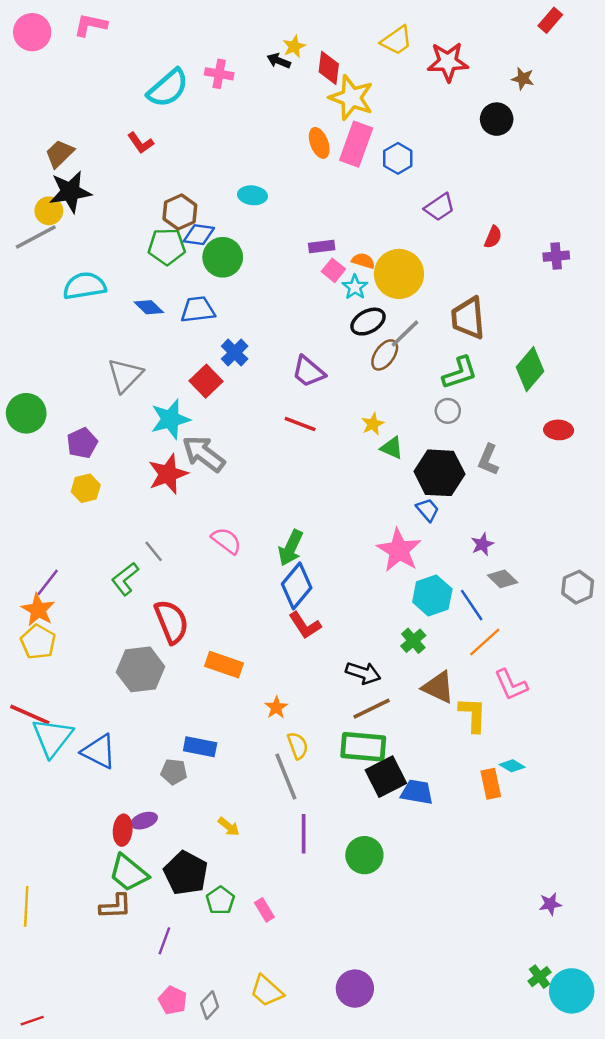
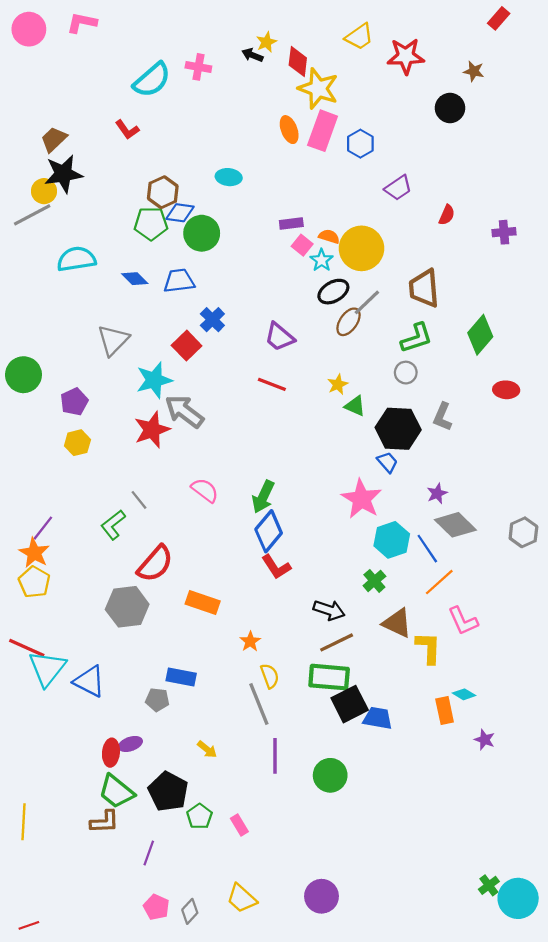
gray diamond: (503, 579) -> (455, 525), size x1.5
red semicircle: (171, 622) -> (155, 564), turned 63
purple star: (550, 904) -> (485, 740), moved, turned 30

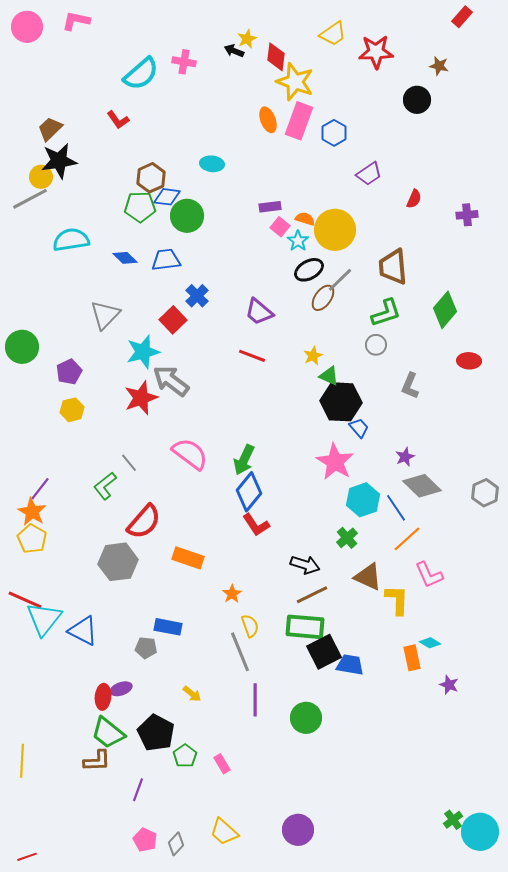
black hexagon: (398, 429) -> (341, 402), moved
pink semicircle: (205, 490) -> (190, 454), size x1.4

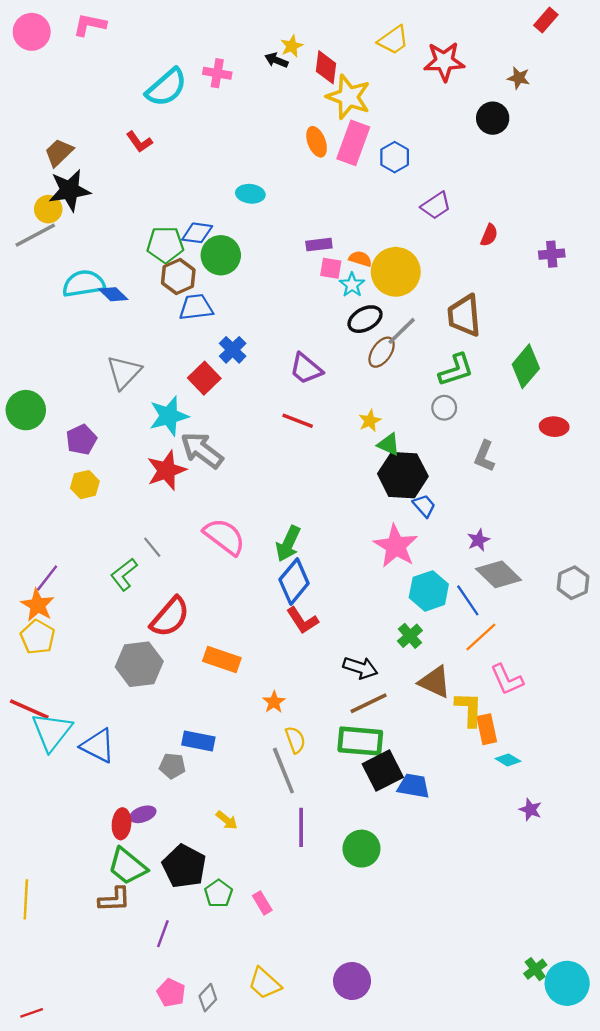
brown hexagon: (151, 178) -> (178, 277), moved
pink square: (280, 227) -> (331, 268), turned -30
blue diamond: (125, 258) -> (113, 294), moved
orange rectangle: (412, 658) -> (487, 729), moved

